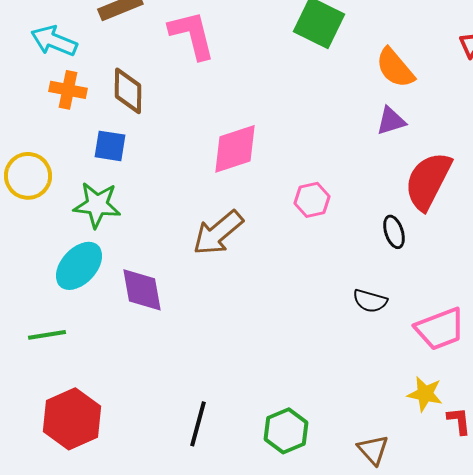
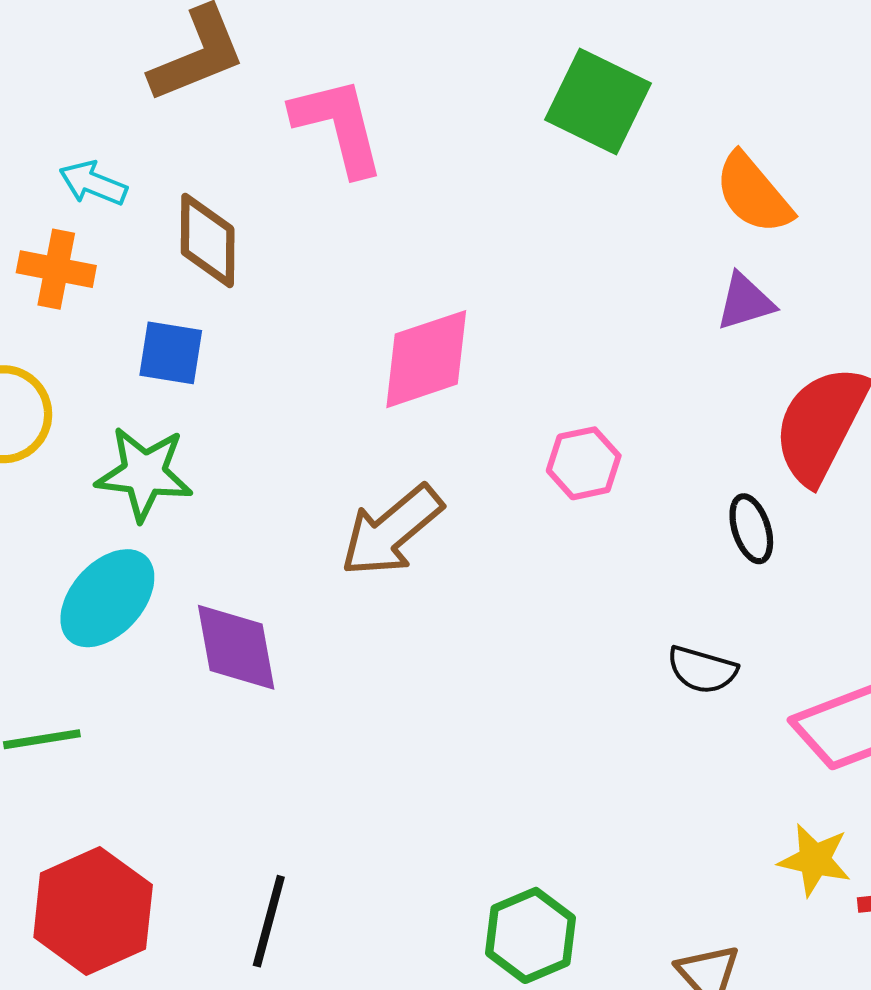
cyan arrow: (54, 41) -> (93, 183), moved, size x0.7
orange cross: (68, 90) -> (56, 269), moved
black line: (198, 424) -> (269, 921), moved

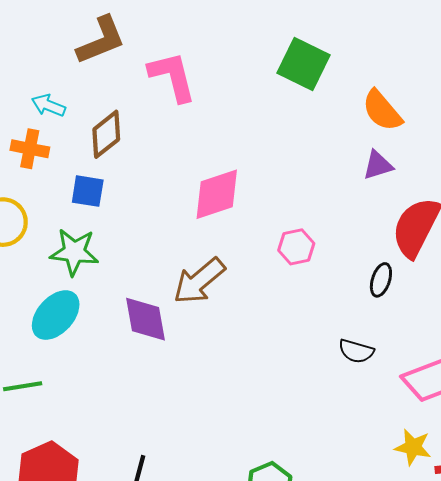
brown diamond: (208, 240) -> (106, 134), turned 51
black ellipse: (751, 529) -> (381, 280), turned 36
purple diamond: (236, 647) -> (145, 319), moved

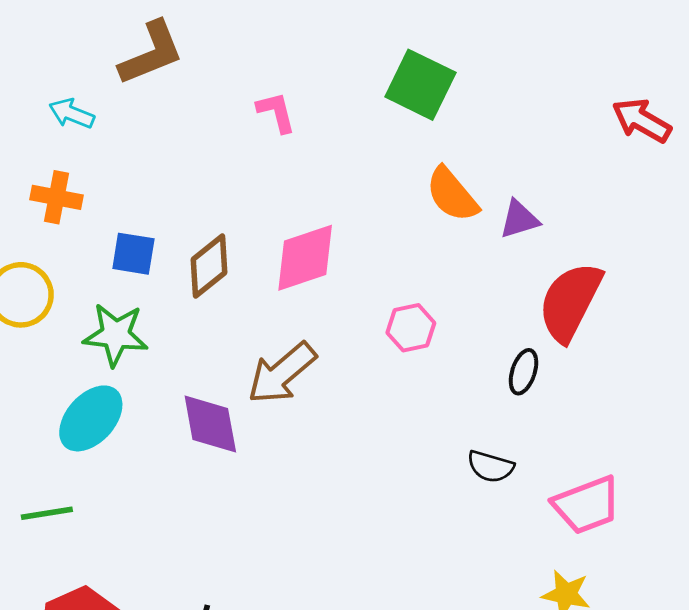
pink L-shape: (172, 76) -> (276, 112), moved, size x0.6
cyan arrow: (48, 105) -> (72, 114), moved
orange semicircle: (382, 111) -> (452, 195), moved
brown diamond: (106, 134) -> (209, 266), moved

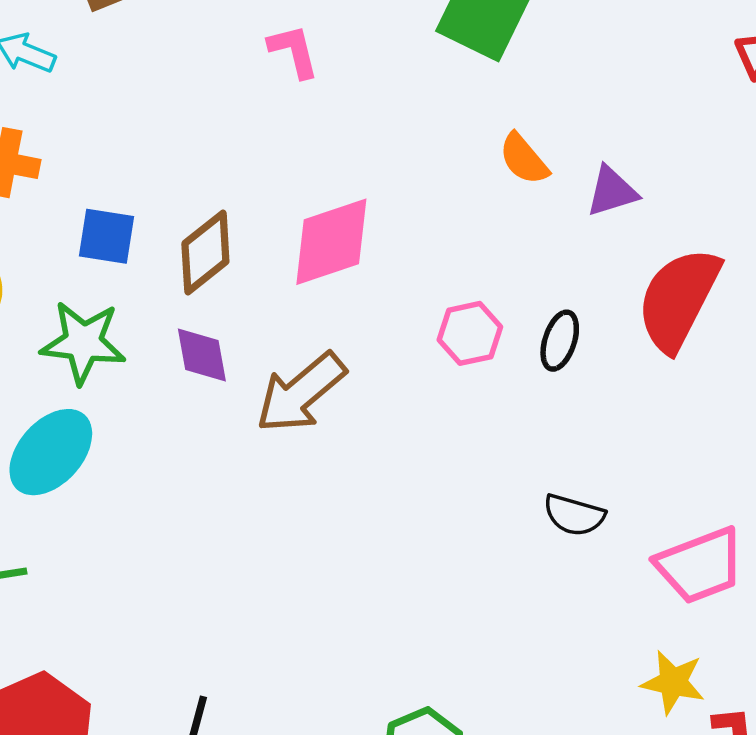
orange semicircle: (452, 195) -> (524, 159), size x0.7
black ellipse: (523, 372) -> (560, 341), moved
purple diamond: (210, 424) -> (202, 355), moved, size x0.7

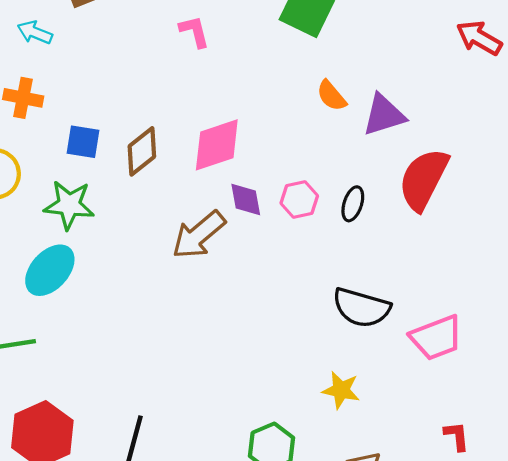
purple triangle: (612, 191) -> (384, 115), size x1.4
purple diamond: (202, 355) -> (246, 200), moved
black semicircle: (574, 515) -> (361, 308), size x1.6
yellow star: (673, 682) -> (341, 390), moved

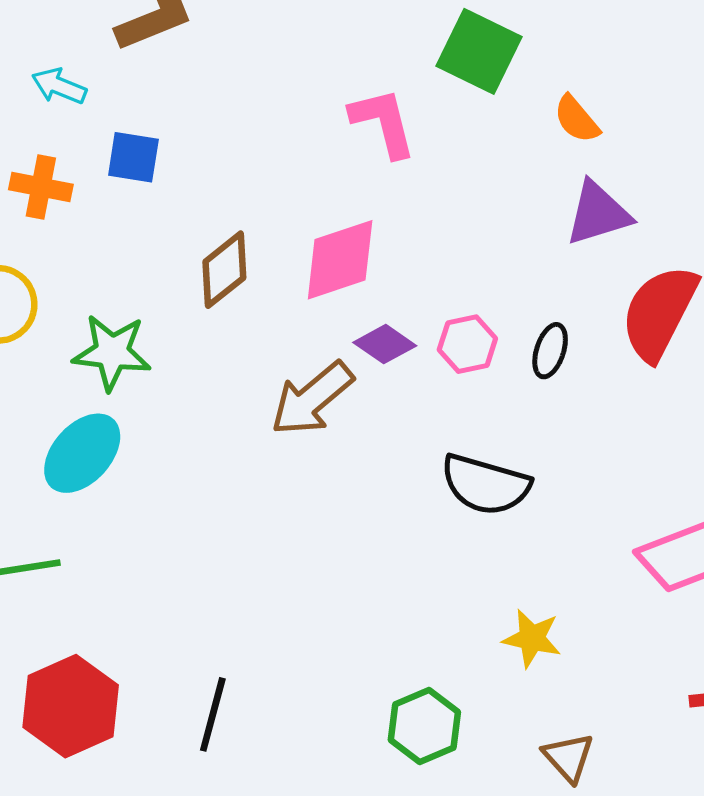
pink L-shape: (194, 31) -> (383, 123), moved, size x1.4
orange semicircle: (331, 96) -> (577, 119), moved
blue square: (83, 142) -> (133, 157), moved
purple diamond: (246, 200) -> (385, 344), turned -45
black semicircle: (361, 308) -> (486, 485), moved

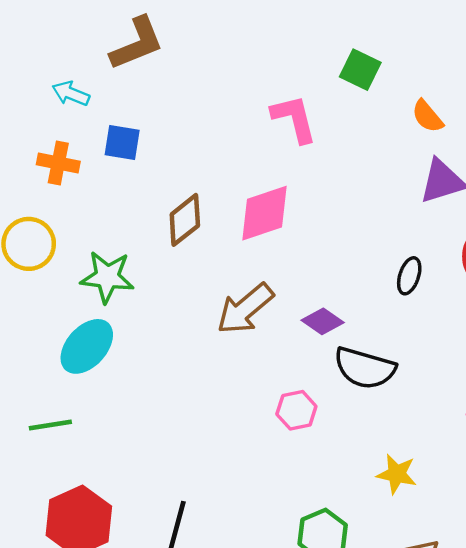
green square: (479, 51) -> (360, 70), size x0.7
purple diamond: (385, 344) -> (323, 321), moved
pink hexagon: (467, 344) -> (296, 410), moved

